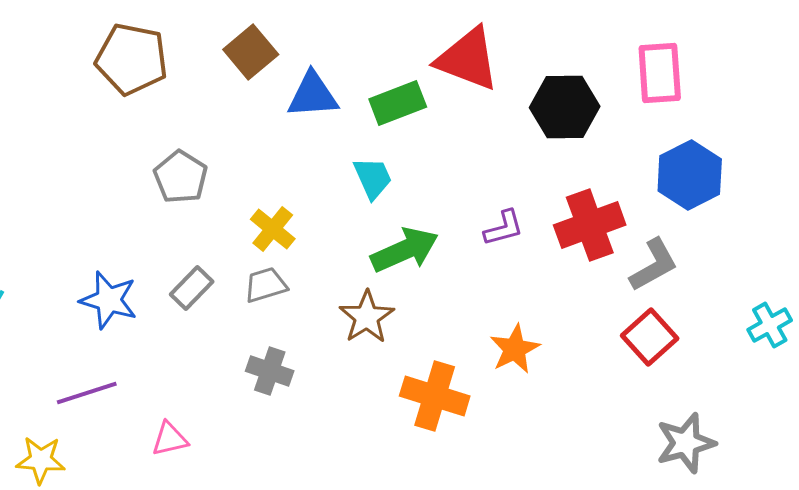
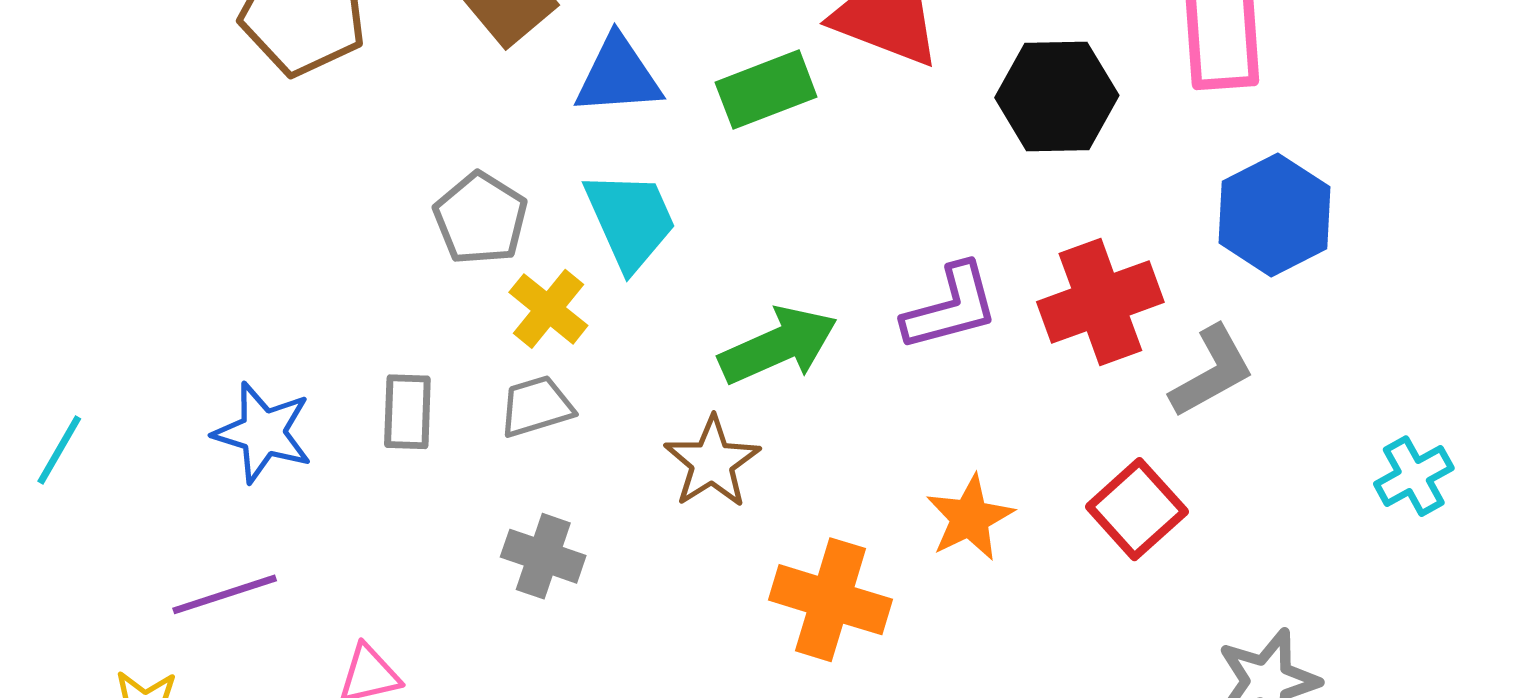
gray pentagon: (181, 177) -> (481, 218), moved
cyan trapezoid: (373, 178) -> (630, 220), moved, size x1.4
purple L-shape: (504, 228) -> (951, 307), size x1.4
gray rectangle: (192, 288) -> (407, 412), turned -42
red square: (650, 337) -> (1137, 509), moved

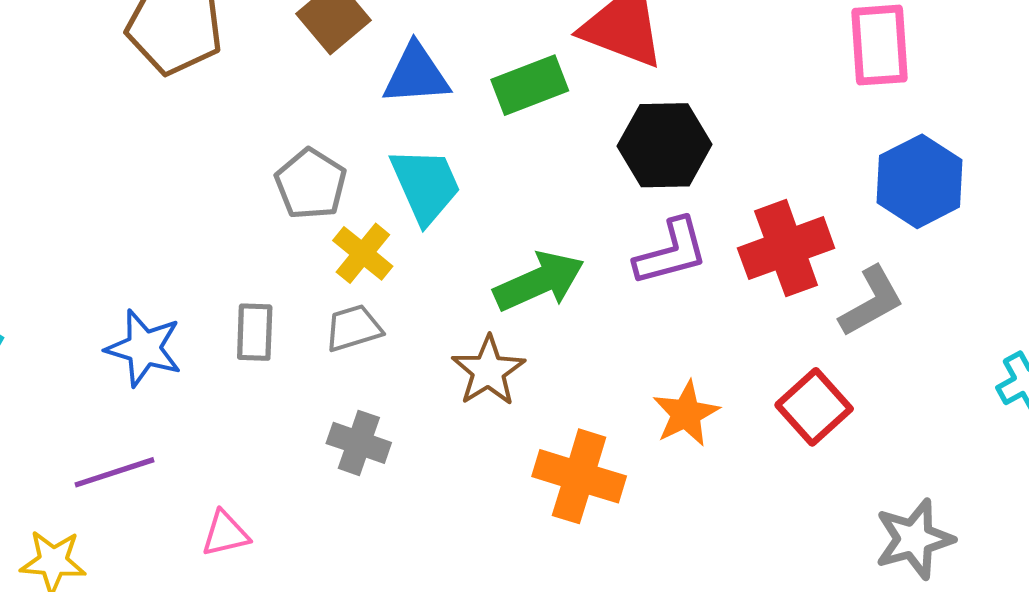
black hexagon: (1057, 97) -> (665, 145), moved

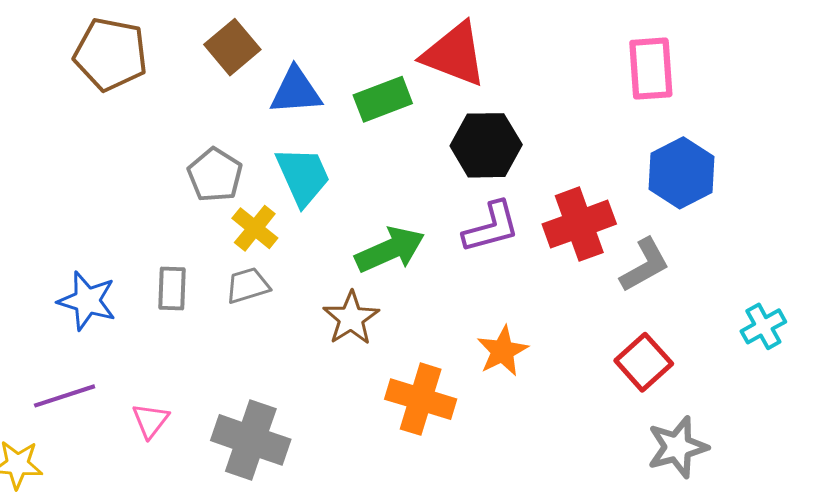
red square: (814, 407) -> (644, 362), moved
gray cross: (359, 443) -> (251, 440), moved, size x1.6
pink triangle: (225, 534) -> (150, 421), moved, turned -39

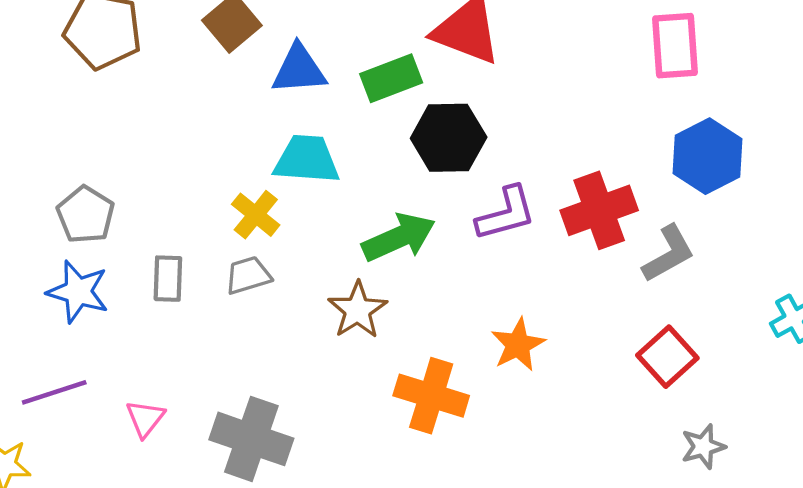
black hexagon: (486, 145) -> (449, 138), moved
gray pentagon: (215, 175) -> (86, 215), moved
cyan trapezoid: (303, 176) -> (307, 159), turned -62
gray star: (677, 447) -> (703, 447), size x0.7

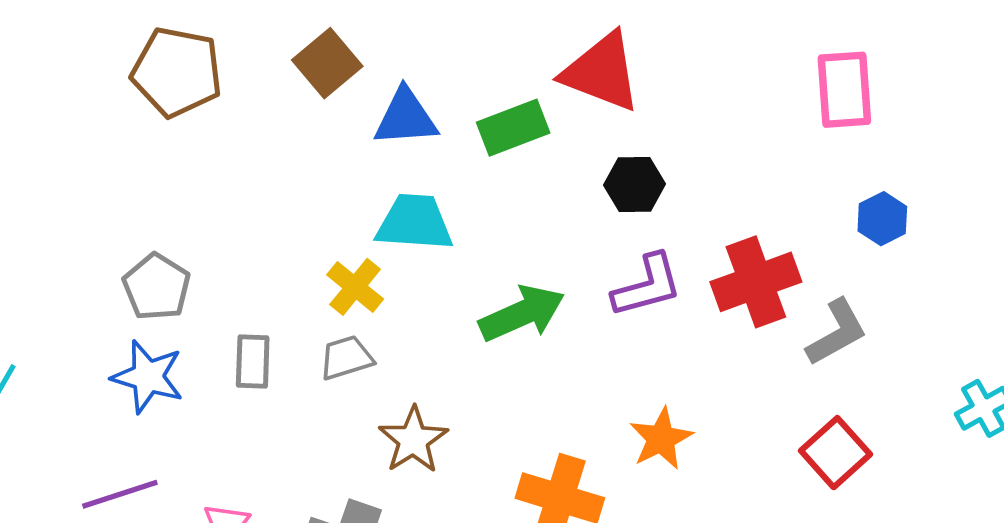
black hexagon: (449, 138) -> (634, 185), moved, size x0.7
blue hexagon: (708, 156) -> (882, 219), size x0.6
brown star: (358, 310) -> (413, 440), moved

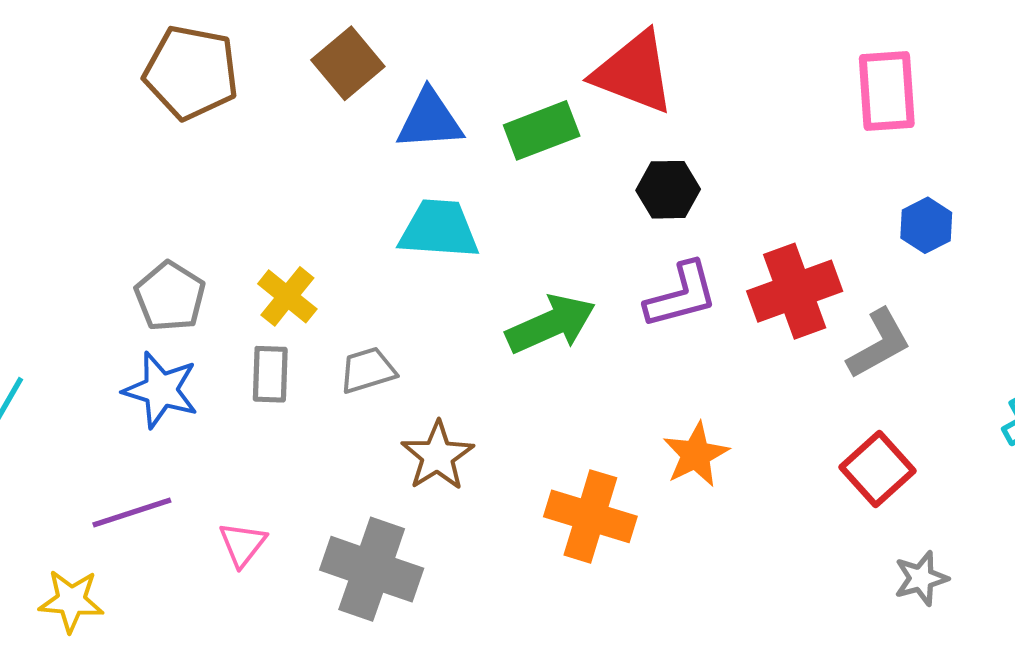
yellow cross: (355, 287) -> (287, 296), moved

